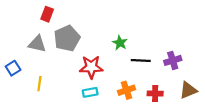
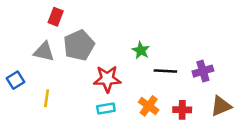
orange cross: (126, 90) -> (149, 106), turned -35

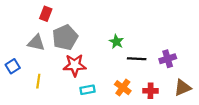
red star: (107, 79) -> (75, 65), moved

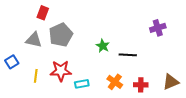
green star: (116, 42) -> (103, 46), moved
purple cross: (168, 59) -> (158, 28), moved
red star: (75, 65) -> (61, 71), moved

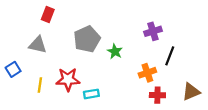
purple cross: (158, 28) -> (153, 31), moved
gray pentagon: (61, 35) -> (87, 39), moved
black line: (128, 55) -> (170, 56), moved, turned -72
orange cross: (115, 82) -> (147, 73), moved, turned 35

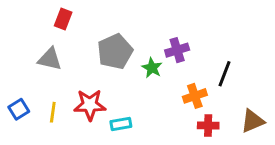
purple cross: (153, 31) -> (177, 50), moved
blue square: (13, 69) -> (19, 109), moved

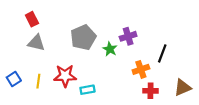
red rectangle: (63, 19) -> (32, 19), moved, turned -48

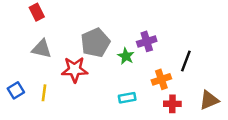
red rectangle: (32, 19) -> (37, 12), moved
red star: (65, 76) -> (75, 70), moved
cyan rectangle: (87, 90) -> (127, 98), moved

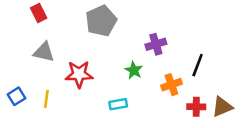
gray pentagon: (95, 43) -> (101, 21), moved
green star: (126, 56) -> (134, 70), moved
cyan rectangle: (127, 98) -> (118, 104), moved
red cross: (172, 104) -> (196, 107), moved

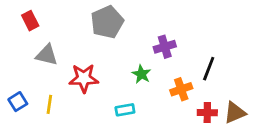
red rectangle: (39, 13) -> (30, 21), moved

